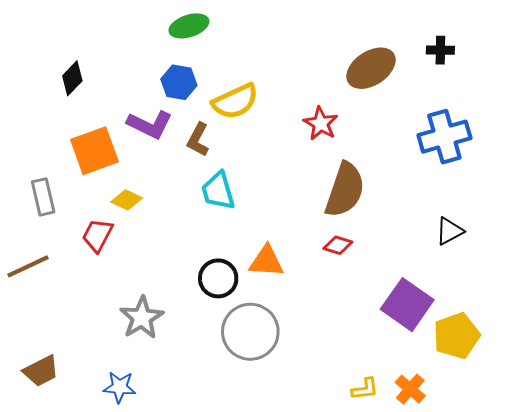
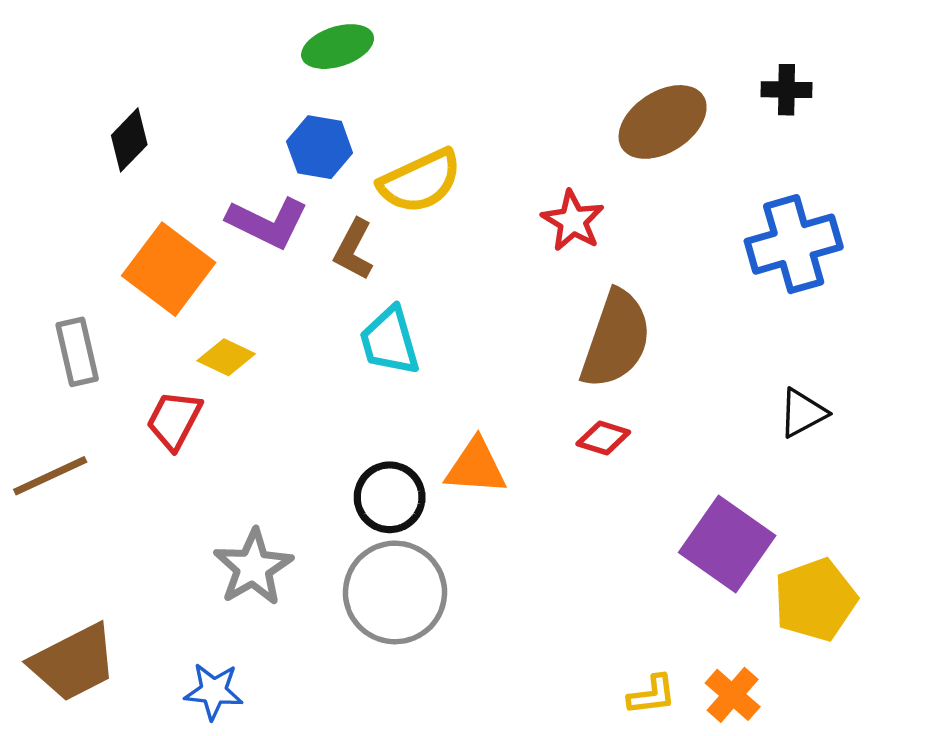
orange square: (94, 151) -> (169, 269), turned -33
gray circle: (250, 332) -> (395, 592), moved
brown trapezoid: (41, 371) -> (74, 663), size x1.4

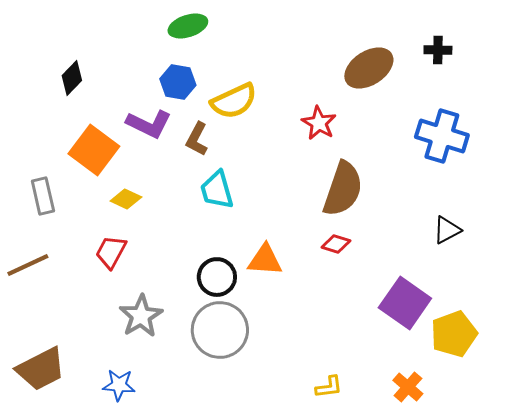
blue cross: (794, 244) -> (442, 136), turned 33
red trapezoid: (174, 420) -> (111, 252), moved
yellow L-shape: (652, 695) -> (329, 387), moved

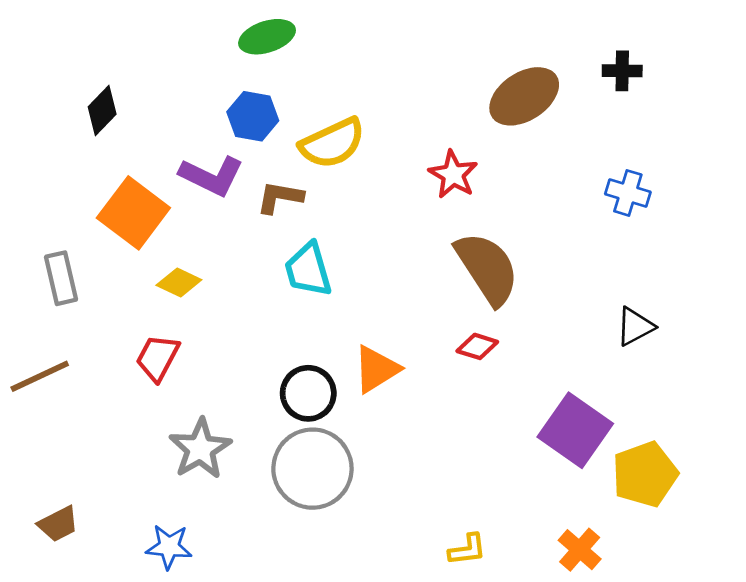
blue cross: (442, 136) -> (628, 193), size x0.6
brown L-shape: (197, 139) -> (280, 197), turned 72
brown semicircle: (343, 189) -> (487, 268), turned -52
orange triangle: (265, 260) -> (376, 369), turned -36
brown trapezoid: (41, 369) -> (58, 524), size x0.6

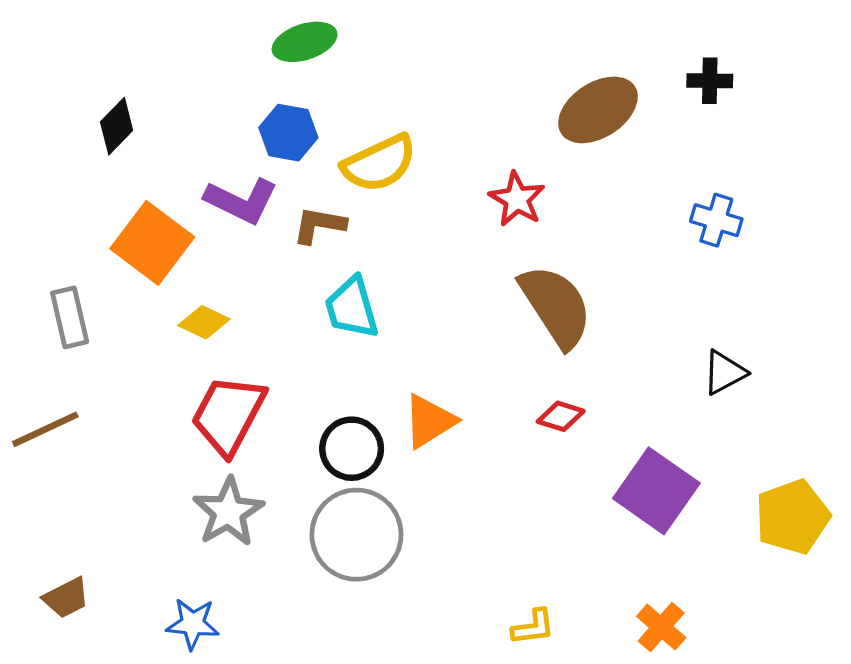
red diamond: (477, 346) -> (561, 416), moved
red trapezoid: (158, 358) -> (228, 415), moved, size x1.5
yellow pentagon: (645, 474) -> (792, 517), moved

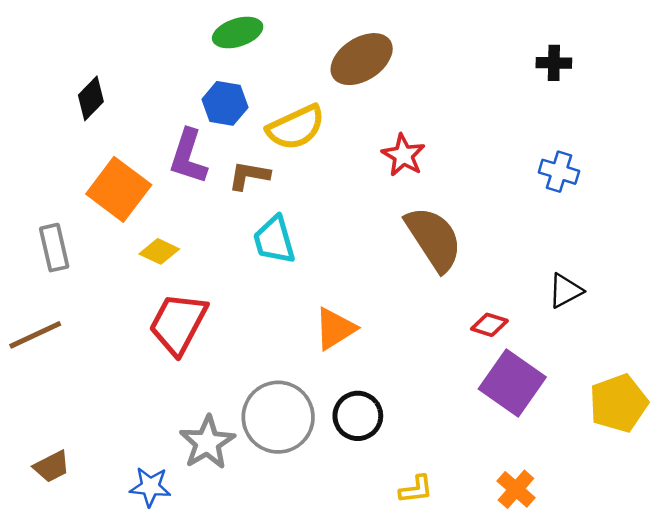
brown ellipse: (598, 110) -> (362, 59), moved
purple L-shape: (241, 201) -> (188, 157), turned 82
red diamond: (561, 416) -> (489, 325), moved
black circle: (352, 449) -> (358, 416), moved
gray star: (228, 512) -> (207, 442), moved

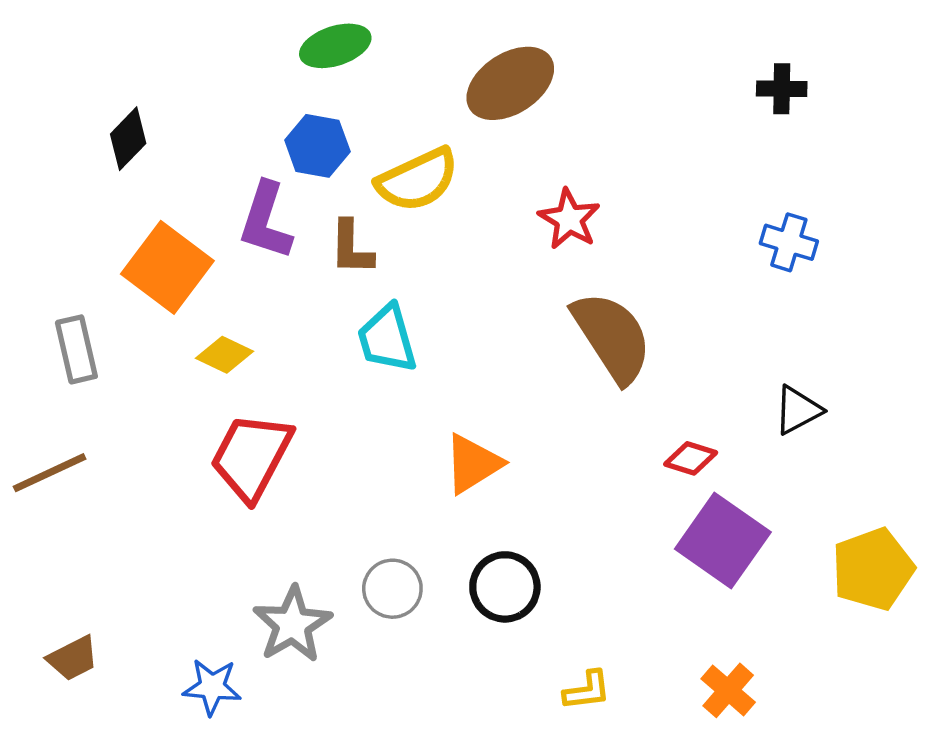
brown L-shape: (249, 175) -> (351, 248), turned -99
gray circle: (278, 417) -> (392, 589), size x0.6

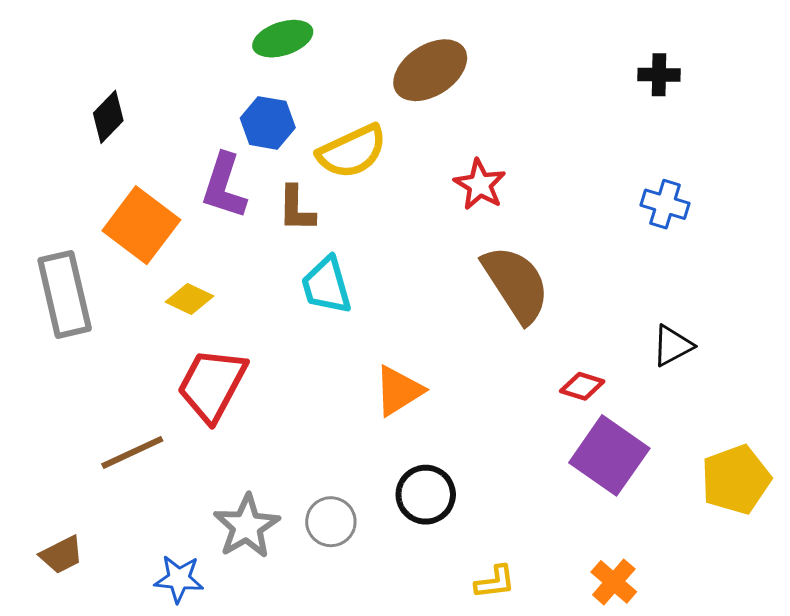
gray rectangle: (76, 349) -> (65, 294), size x1.5
brown line: (50, 473) -> (132, 452), moved
gray circle: (392, 589) -> (331, 522), moved

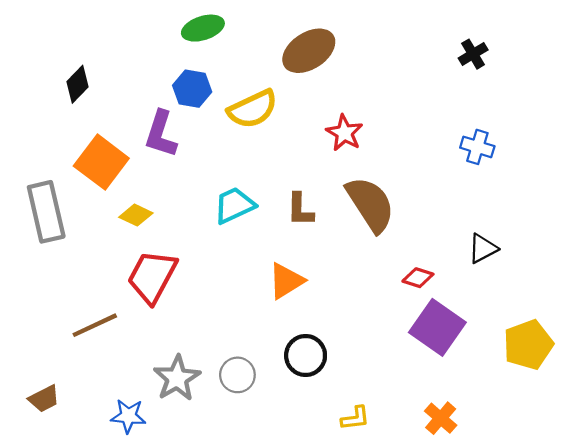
black cross: (659, 75) -> (473, 54), turned -32
brown L-shape: (296, 209) -> (300, 210), moved
cyan trapezoid: (326, 285) -> (234, 205), turned 81

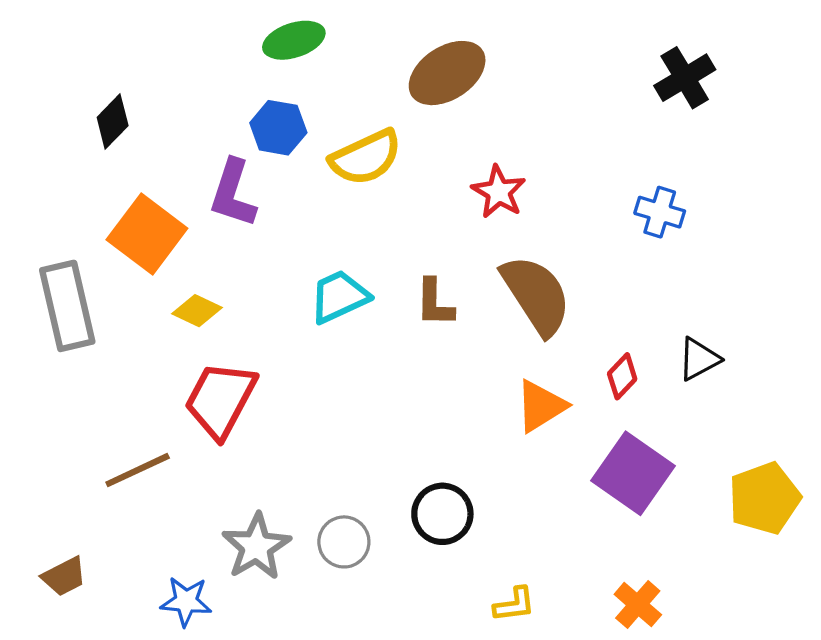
black cross: (473, 54) -> (685, 78), size x1.4
blue cross: (477, 147) -> (660, 212), moved
red diamond: (418, 278) -> (622, 376), moved, turned -64
orange triangle: (286, 281) -> (541, 406), moved

